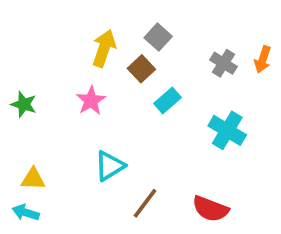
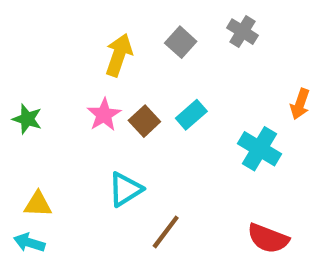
orange arrow: (263, 59) -> (300, 104), moved
gray cross: (223, 63) -> (242, 32), moved
brown square: (141, 69) -> (144, 121), moved
red semicircle: (210, 209) -> (268, 238), moved

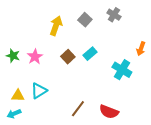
pink star: (104, 115) -> (35, 57), moved
cyan triangle: (125, 189) -> (39, 91), moved
red semicircle: (268, 238) -> (109, 112), moved
cyan arrow: (29, 243) -> (14, 114), turned -40

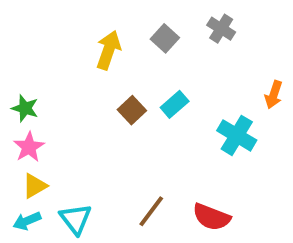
pink star: (35, 57) -> (29, 147), moved
cyan triangle: (39, 91) -> (75, 219), moved, turned -36
yellow triangle: (18, 96) -> (35, 186), turned -32

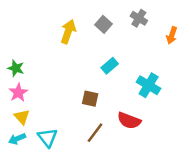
orange arrow: (274, 95) -> (172, 35), moved
brown square: (132, 110) -> (90, 99), moved, turned -35
yellow triangle: (35, 186) -> (22, 117), turned -42
red semicircle: (211, 217) -> (129, 121), moved

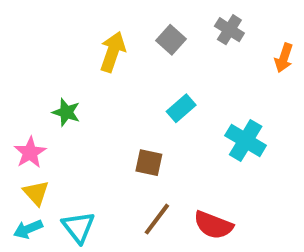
green star: (16, 68) -> (66, 112), moved
red semicircle: (129, 121) -> (213, 225), moved

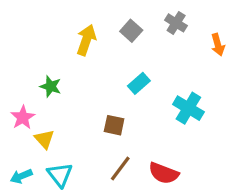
orange arrow: (284, 58) -> (218, 45), turned -35
yellow triangle: (36, 193) -> (44, 139), moved

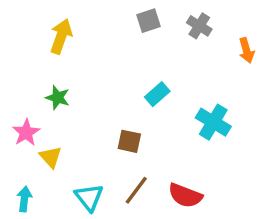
gray square: (131, 31) -> (149, 21), moved, turned 30
yellow arrow: (86, 40) -> (61, 36), moved
cyan triangle: (60, 175) -> (89, 197), moved
cyan arrow: (21, 176) -> (24, 199), turned 120

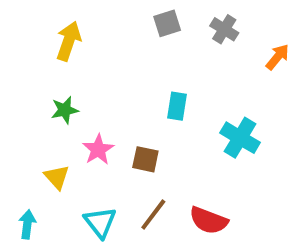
orange arrow: (246, 50) -> (277, 57), turned -125
cyan rectangle: (157, 94) -> (177, 106), turned -40
green star: (58, 98) -> (65, 110), turned -30
pink star: (26, 133) -> (98, 149), moved

